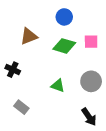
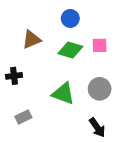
black cross: (13, 70) -> (14, 76), turned -32
green triangle: (58, 86) -> (63, 93), size x1.5
gray rectangle: (21, 107) -> (23, 117), turned -64

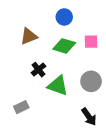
black cross: (14, 76) -> (38, 70), moved, turned -32

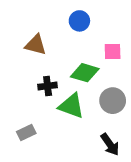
brown triangle: (29, 36) -> (36, 45), turned 36
green diamond: (64, 46) -> (85, 73), moved
black cross: (38, 70) -> (48, 86), turned 32

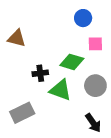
blue circle: (79, 21) -> (83, 18), moved
brown triangle: (36, 45) -> (17, 38), moved
gray rectangle: (26, 132) -> (22, 113), size x1.5

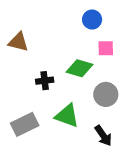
green triangle: (61, 90) -> (67, 116), moved

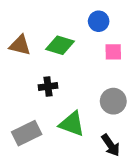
green diamond: (80, 68) -> (60, 45), moved

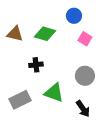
pink square: (113, 52) -> (85, 39), turned 32

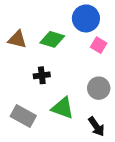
blue circle: (74, 16) -> (86, 18), size x1.5
gray rectangle: (20, 100) -> (23, 116), turned 55

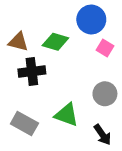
black cross: (42, 75) -> (32, 71), moved, size x1.5

